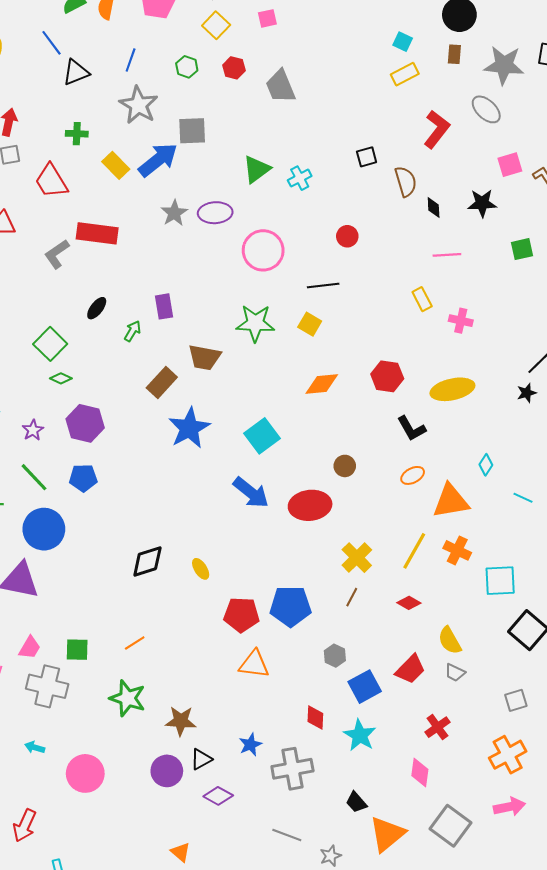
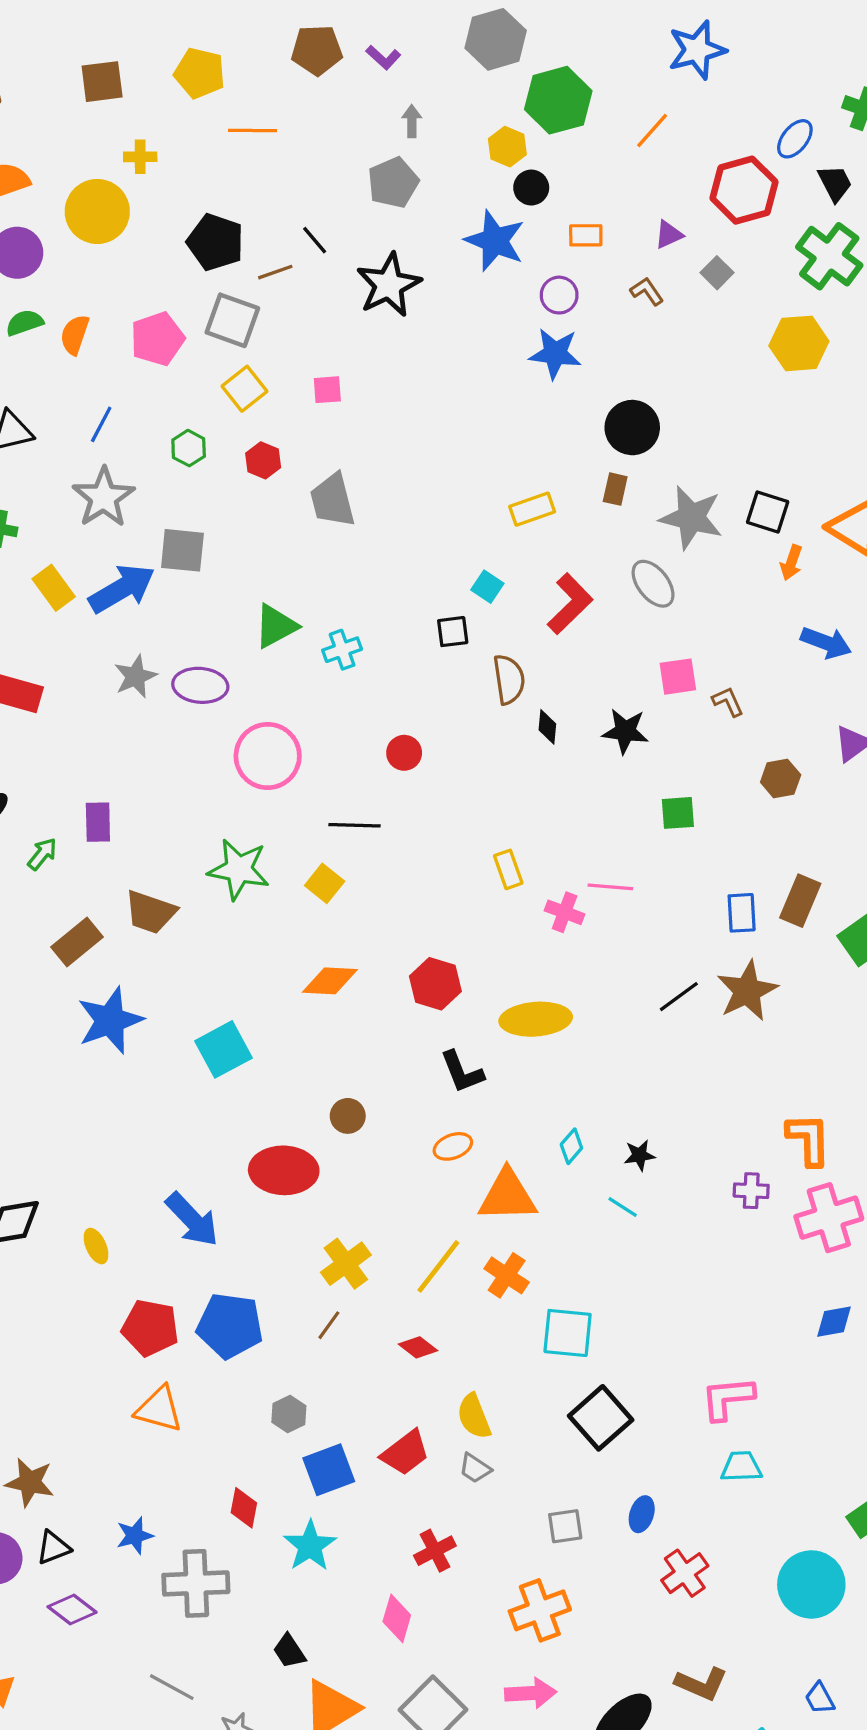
cyan square: (403, 42) -> (487, 587), moved
pink line: (447, 255) -> (610, 887), moved
black star: (527, 393) -> (640, 1155), moved
blue arrow: (251, 493) -> (192, 1220), moved

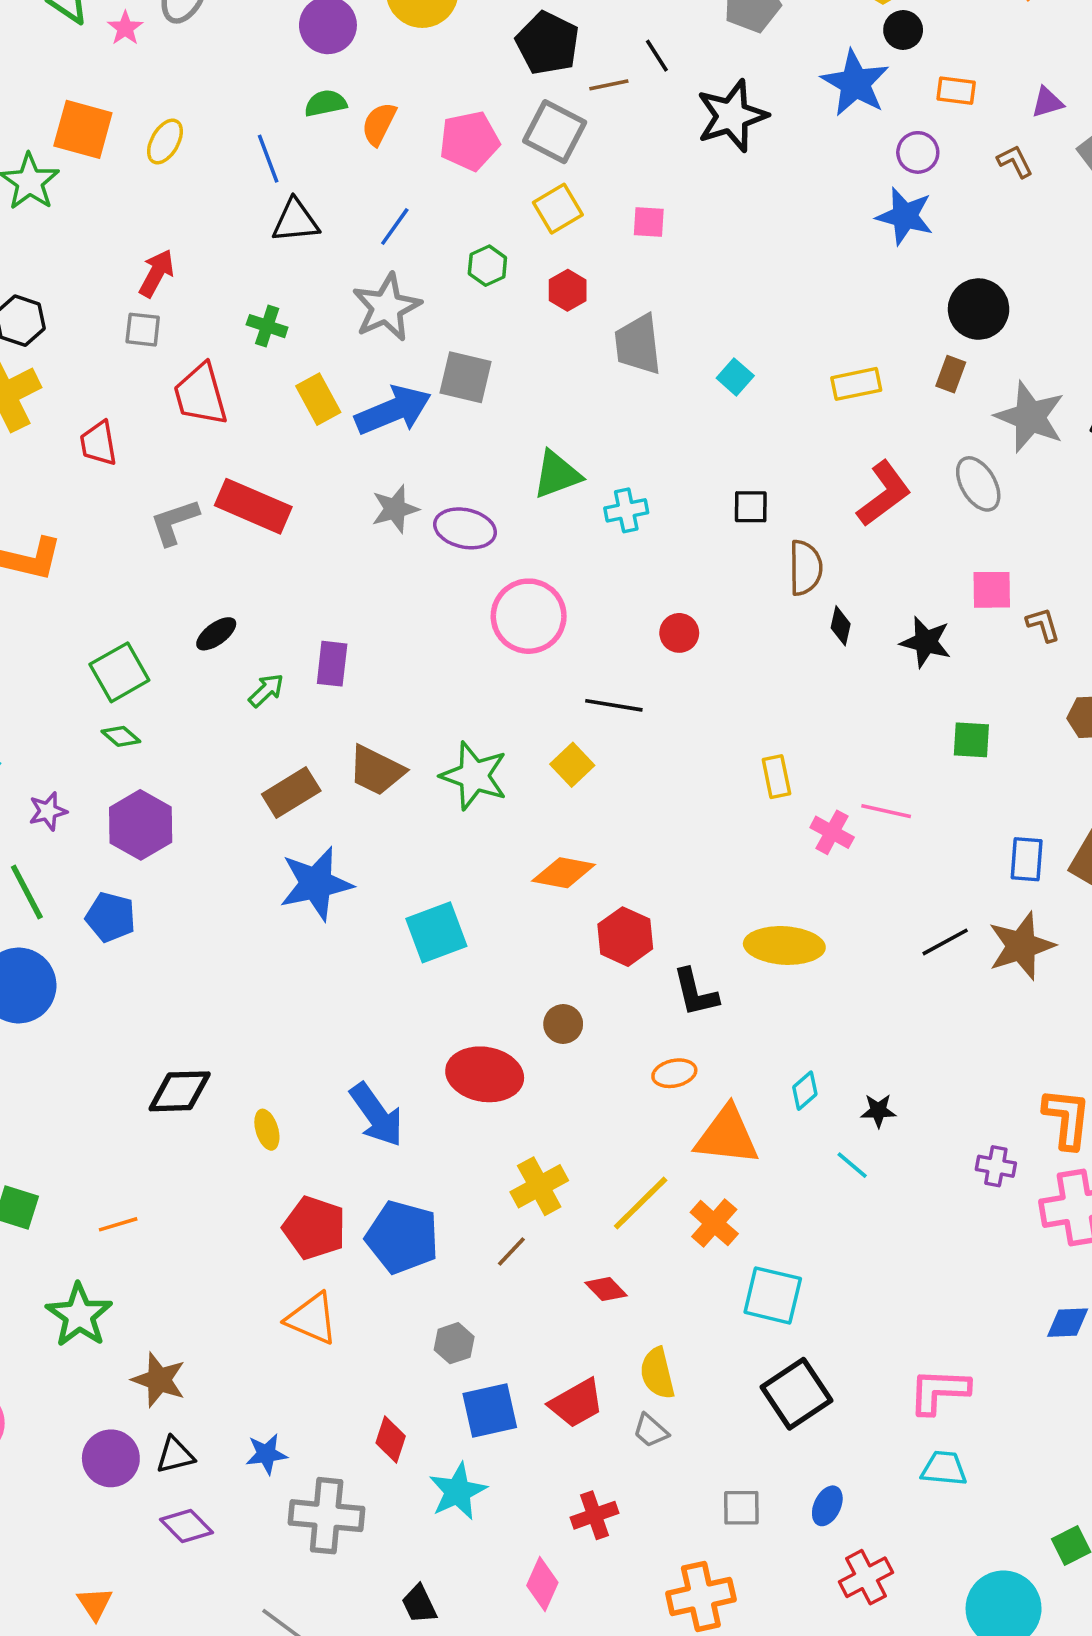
cyan square: (487, 587) -> (735, 377), moved
green star: (239, 869) -> (474, 776), moved
red hexagon: (435, 984) -> (625, 937), moved

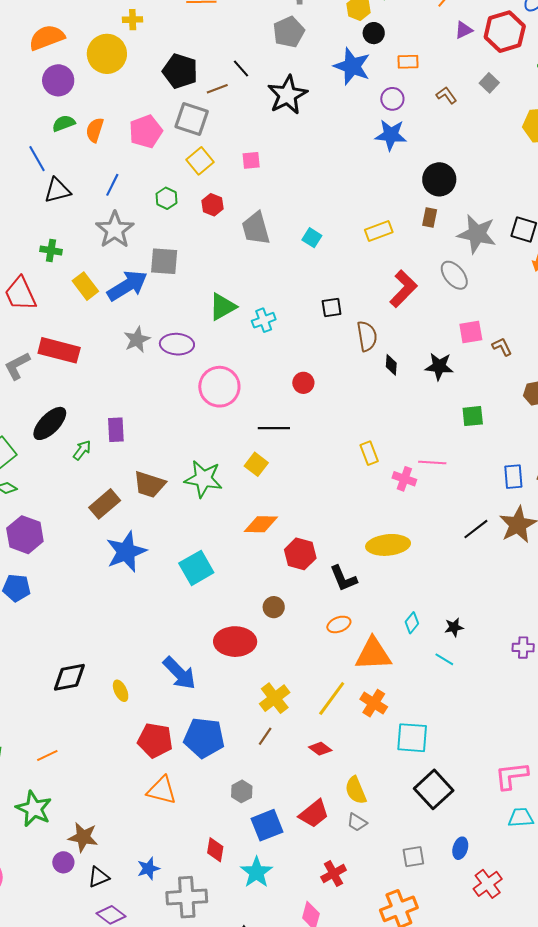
purple triangle: (1047, 102) -> (464, 30), moved
black ellipse: (216, 634) -> (50, 423), size x1.6
purple circle: (111, 1458) -> (63, 862), moved, size x0.7

